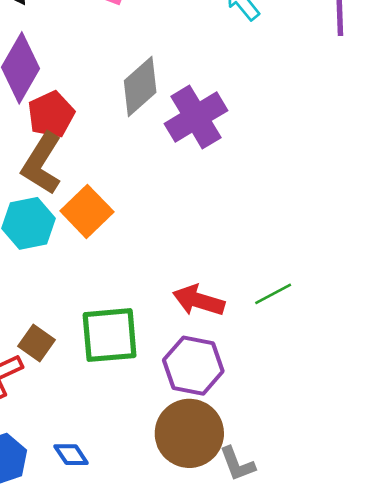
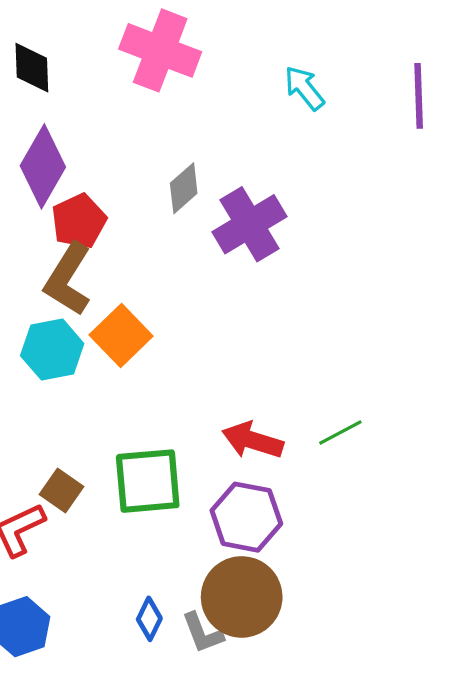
gray diamond: (140, 86) -> (184, 188), size x0.7
blue diamond: (71, 455) -> (149, 619), moved, turned 60
gray L-shape: (237, 464) -> (203, 633), moved

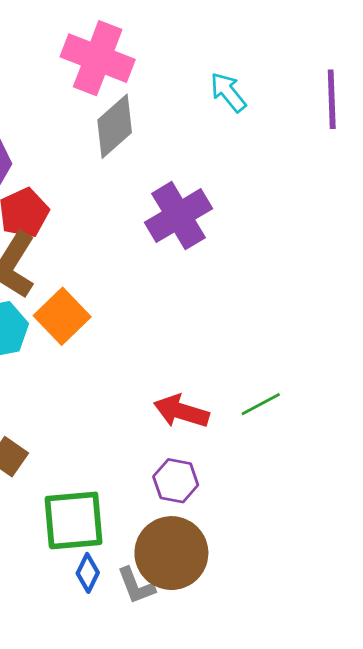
gray diamond: (184, 188) -> (115, 126), moved, size x1.4
green square: (148, 481) -> (74, 520), moved
purple hexagon: (246, 517) -> (176, 481), size x0.7

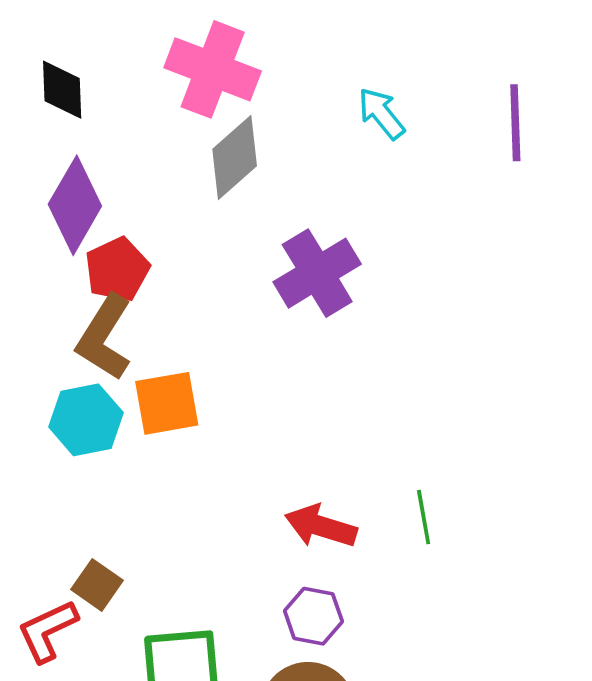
orange square: (62, 316) -> (167, 403), turned 34
green line: (261, 404) -> (424, 517), turned -72

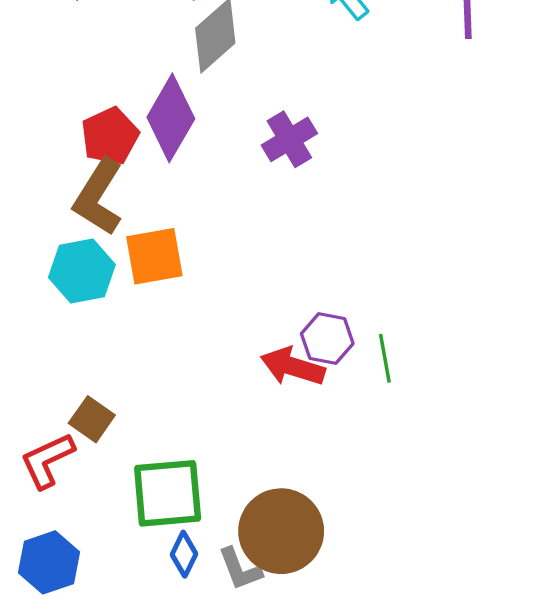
purple diamond: (75, 205) -> (171, 118), moved
purple cross: (317, 273) -> (289, 139), size x0.7
purple hexagon: (313, 616) -> (327, 339), moved

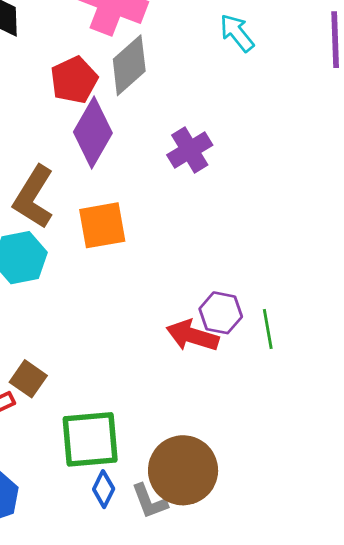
red pentagon: (110, 136) -> (74, 80), moved
orange square: (154, 256) -> (102, 225), moved

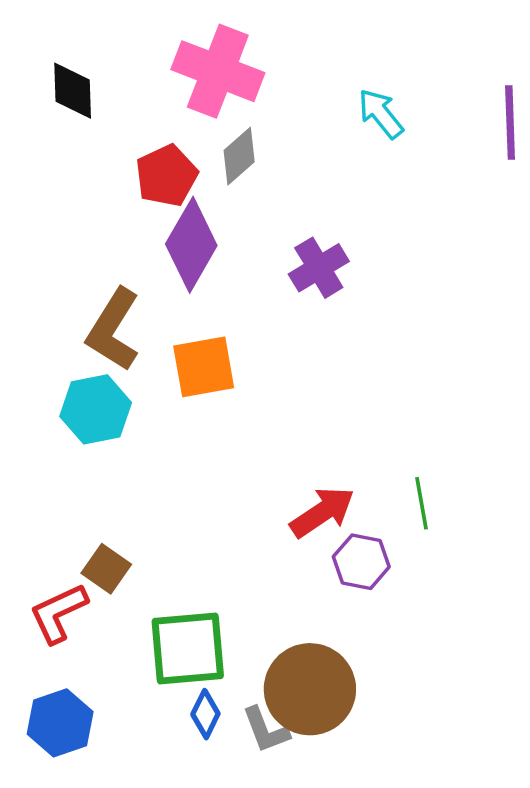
gray diamond: (129, 65) -> (239, 156), size x0.7
purple hexagon: (221, 313) -> (361, 562), moved
red arrow: (192, 336) -> (322, 512), turned 129

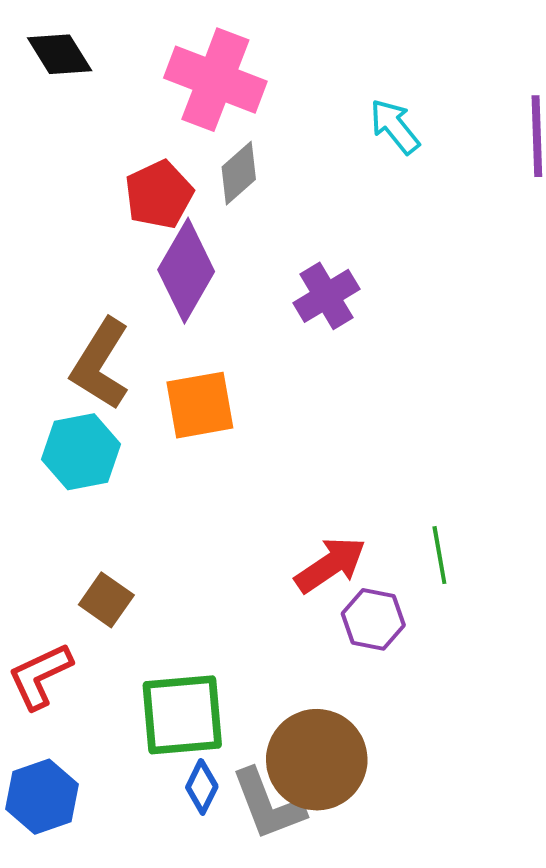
black diamond: (73, 91) -> (60, 54), moved, turned -30
brown square: (106, 569) -> (106, 600), moved
gray L-shape: (266, 730) -> (268, 804), size x1.4

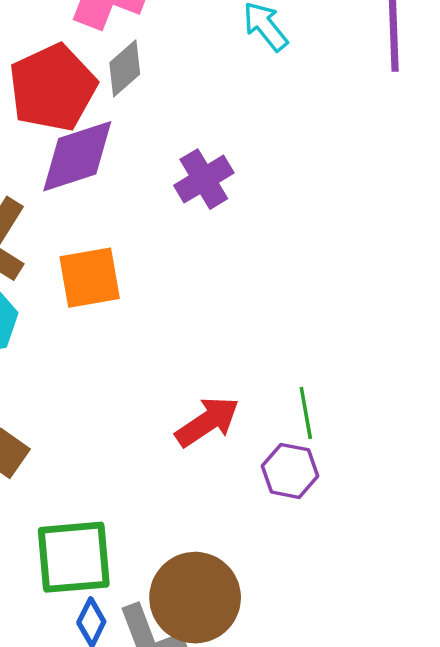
red pentagon: (159, 195) -> (53, 88), size x1.4
purple diamond: (186, 271) -> (77, 156), turned 42
purple hexagon: (373, 619) -> (290, 471), moved

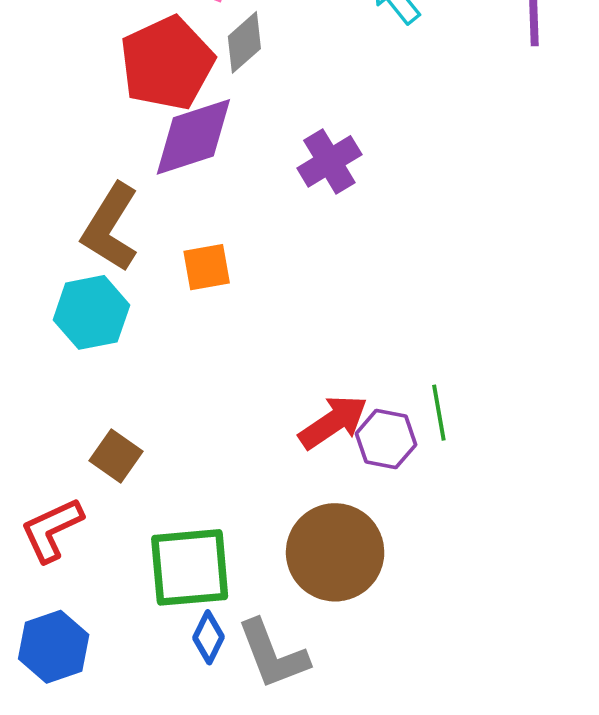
orange square: (90, 278) -> (207, 267), size x0.7
purple hexagon: (290, 471) -> (386, 439), moved
brown circle: (195, 598) -> (335, 552), moved

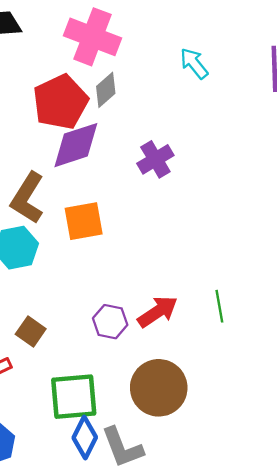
orange square: (207, 267) -> (84, 221), size x1.4
purple hexagon: (386, 439) -> (110, 322), moved
blue diamond: (209, 637) -> (85, 437), size x1.4

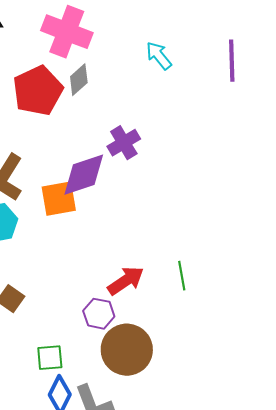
purple diamond: (76, 145) -> (84, 175), moved
purple hexagon: (110, 322) -> (99, 314), moved
green square: (74, 397) -> (50, 358), size x0.6

